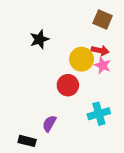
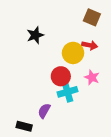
pink star: (103, 65) -> (92, 77), moved
cyan cross: (99, 114) -> (67, 92), moved

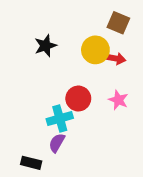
yellow circle: (73, 53) -> (95, 50), moved
cyan cross: (67, 92) -> (60, 119), moved

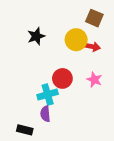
purple semicircle: (57, 143) -> (45, 114), turned -35

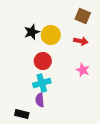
yellow circle: (76, 40) -> (51, 35), moved
red circle: (62, 78) -> (43, 61), moved

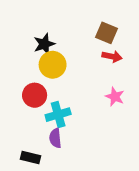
brown square: (83, 16) -> (107, 33), moved
yellow circle: (51, 35) -> (53, 65), moved
red circle: (43, 61) -> (35, 95), moved

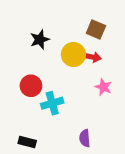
red arrow: (112, 56) -> (92, 57), moved
yellow circle: (53, 65) -> (73, 55), moved
purple semicircle: (55, 138) -> (85, 138), moved

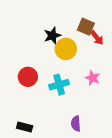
black star: (40, 40) -> (52, 36), moved
red arrow: (92, 57) -> (97, 38), moved, turned 40
cyan cross: (52, 103) -> (59, 85), moved

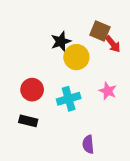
black rectangle: (25, 127) -> (28, 121), moved

